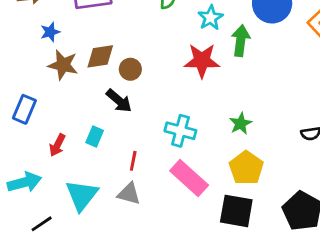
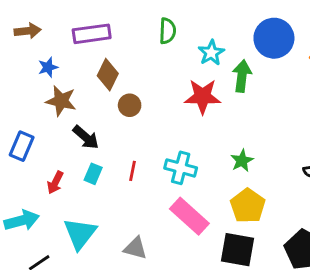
brown diamond: (100, 56) -> (108, 75), moved, turned -56
black arrow: (119, 101) -> (86, 137), moved
red line: (133, 161) -> (133, 171), moved
gray triangle: (129, 194) -> (135, 248), moved

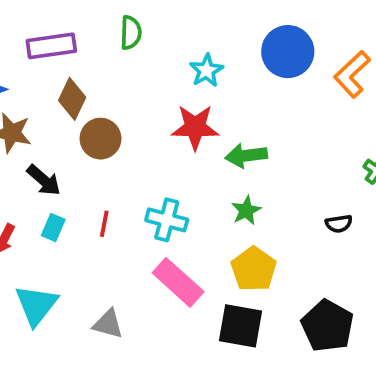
green semicircle: (168, 31) -> (131, 33), moved
green arrow: (242, 76) -> (246, 156), moved, turned -104
brown circle: (130, 105) -> (101, 139), size x1.4

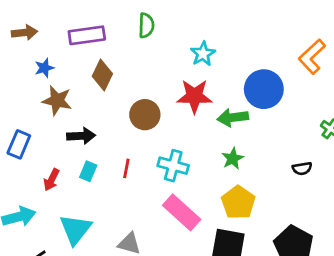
blue circle: (288, 52) -> (264, 89), moved
brown circle: (101, 139) -> (145, 115), moved
black arrow: (44, 180) -> (81, 136), turned -44

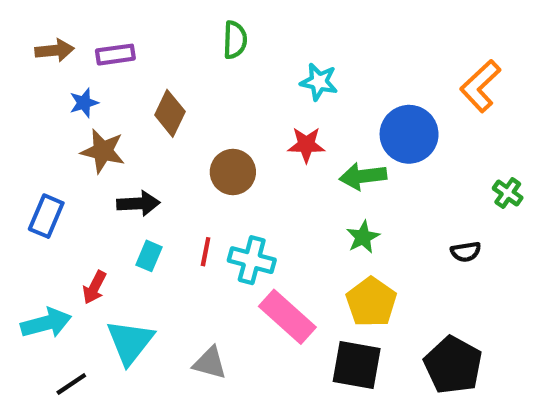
purple rectangle: (87, 35) -> (115, 55), moved, size x0.7
cyan star: (203, 54) -> (319, 82), turned -30
red star: (194, 96) -> (306, 145), size x0.7
cyan cross: (173, 166) -> (252, 260), moved
red arrow: (51, 180) -> (94, 287), moved

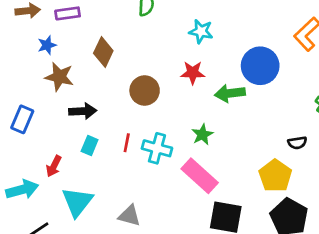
green star: (363, 237) -> (202, 135), moved
yellow pentagon: (371, 302) -> (275, 176), moved
pink rectangle: (287, 317) -> (200, 176), moved

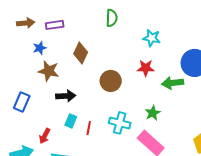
red line: (127, 143) -> (89, 128), moved

